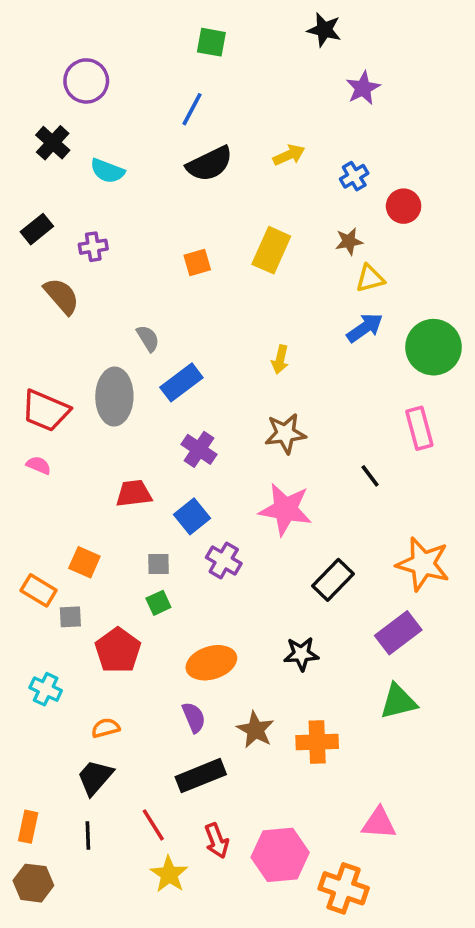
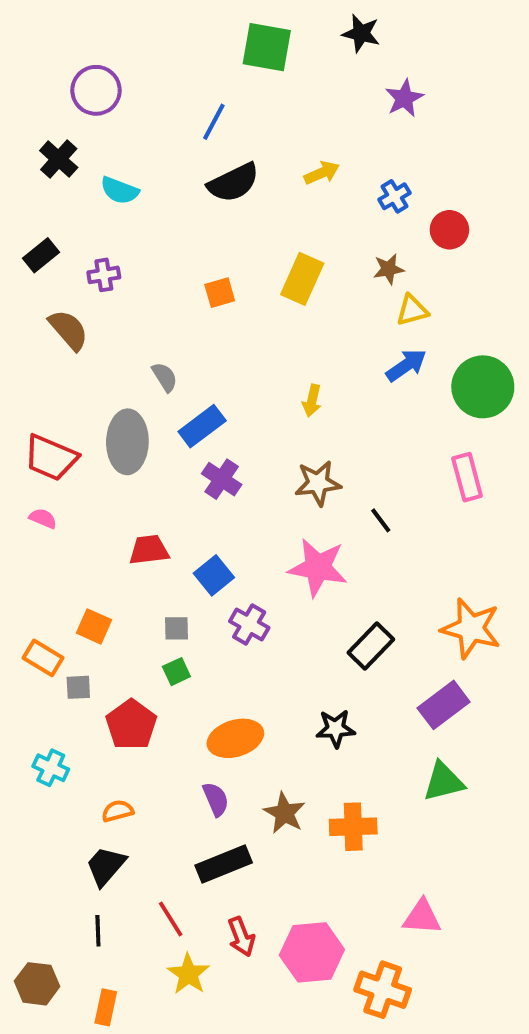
green square: (211, 42) -> (267, 47), moved, size x1.5
purple cross: (199, 449) -> (222, 479), moved
black line: (370, 476) -> (381, 520), moved
orange rectangle: (28, 827) -> (106, 1007), moved

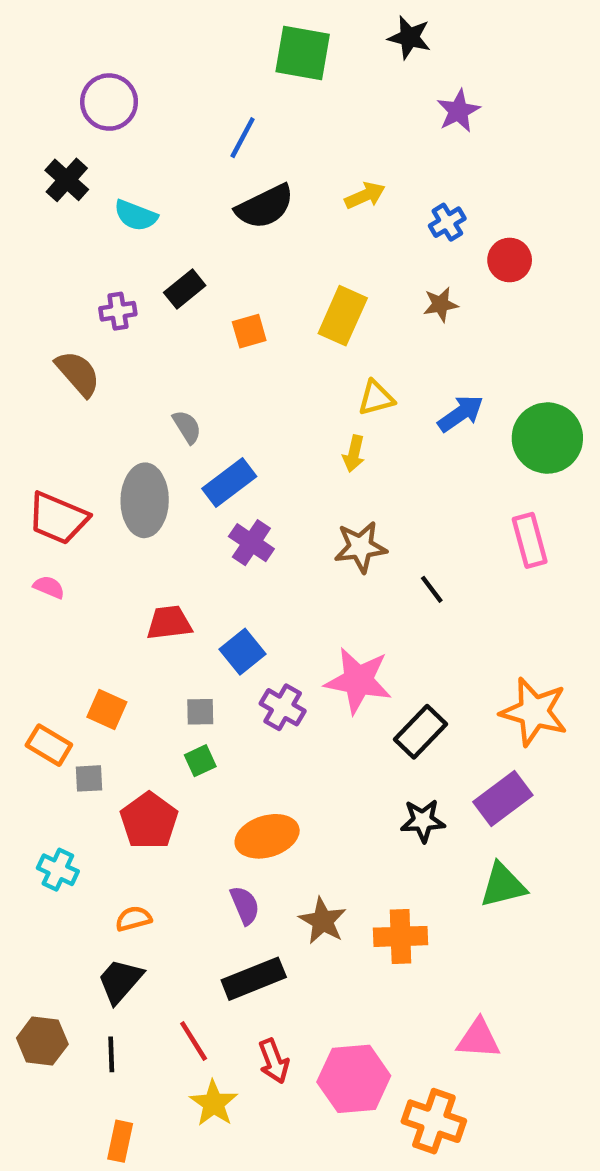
black rectangle: (41, 255) -> (185, 289), moved
yellow triangle: (412, 310) -> (376, 398), moved
pink star: (318, 568) -> (358, 681), moved
black star: (336, 729) -> (423, 821), moved
brown hexagon: (37, 984) -> (42, 1041), moved

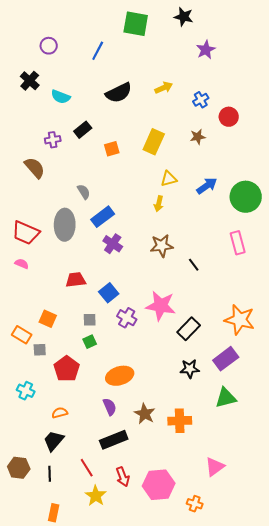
purple circle: (109, 102) -> (49, 46), size x0.7
blue line: (243, 138) -> (98, 51), moved
pink triangle: (478, 1039) -> (215, 467), turned -40
orange cross: (434, 1121) -> (195, 504), size x0.6

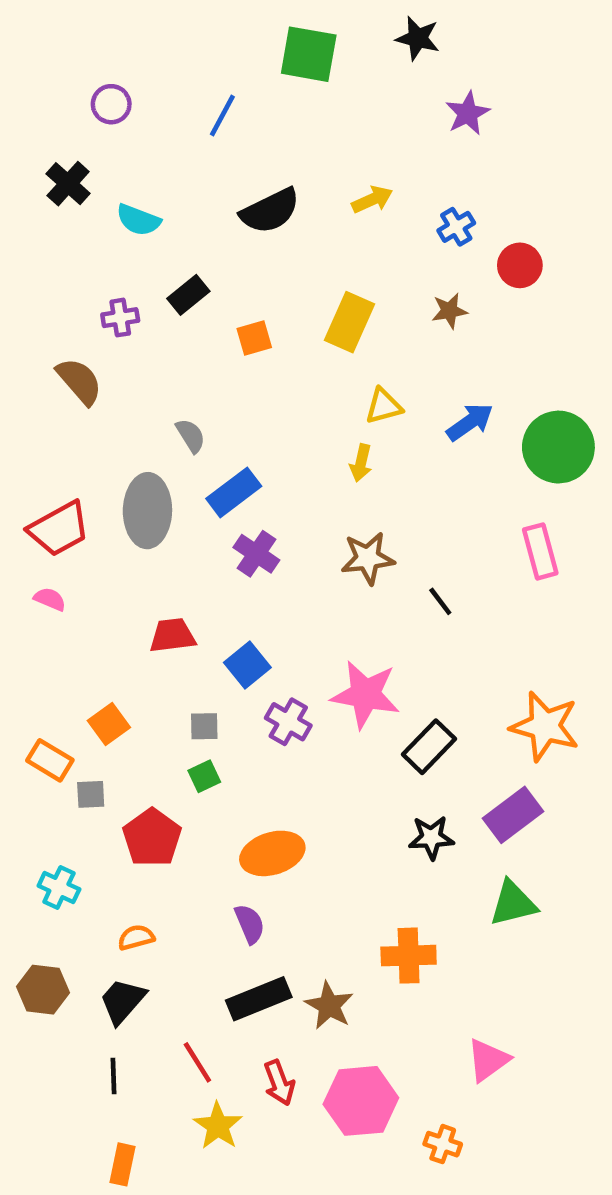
red trapezoid: (26, 233) -> (59, 529), turned -52
orange square: (48, 319) -> (109, 724), turned 30
brown star: (145, 414) -> (329, 1006), moved
brown hexagon: (19, 468) -> (43, 990), moved

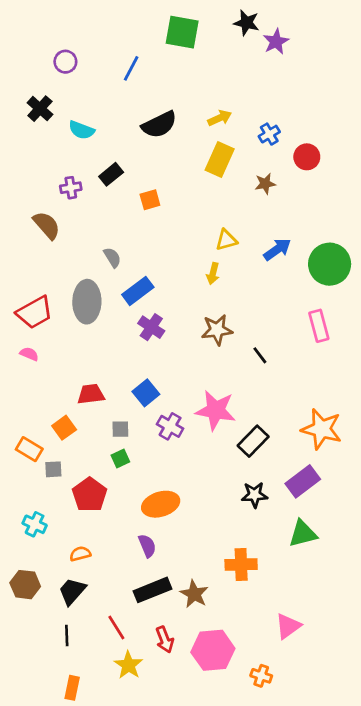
purple star: (468, 113) -> (276, 42), moved
yellow rectangle: (350, 322) -> (220, 160), moved
red trapezoid: (172, 635) -> (91, 394), moved

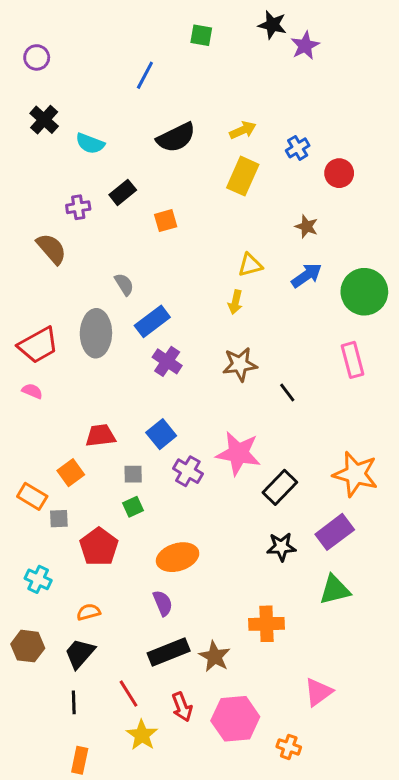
green square: (182, 32) -> (201, 35), size x0.6
purple circle: (65, 62) -> (37, 57), moved
brown star: (265, 184) -> (307, 226), moved, turned 30

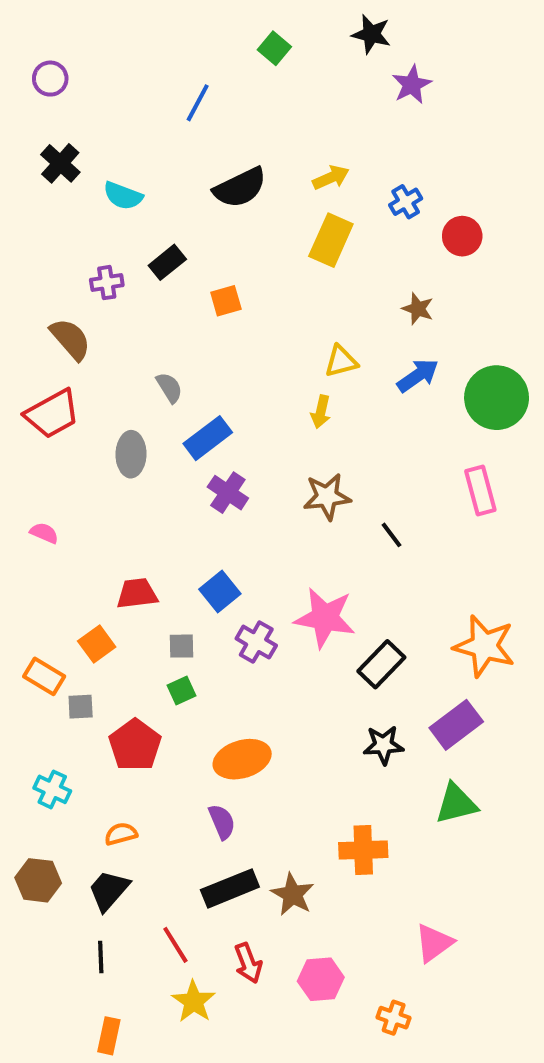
green square: (201, 35) -> (274, 48), turned 30
purple star: (305, 46) -> (412, 85), moved
gray ellipse: (96, 333) -> (131, 454), size x0.7
red trapezoid: (38, 345) -> (52, 414), moved
pink hexagon: (235, 719) -> (321, 979), size x0.7

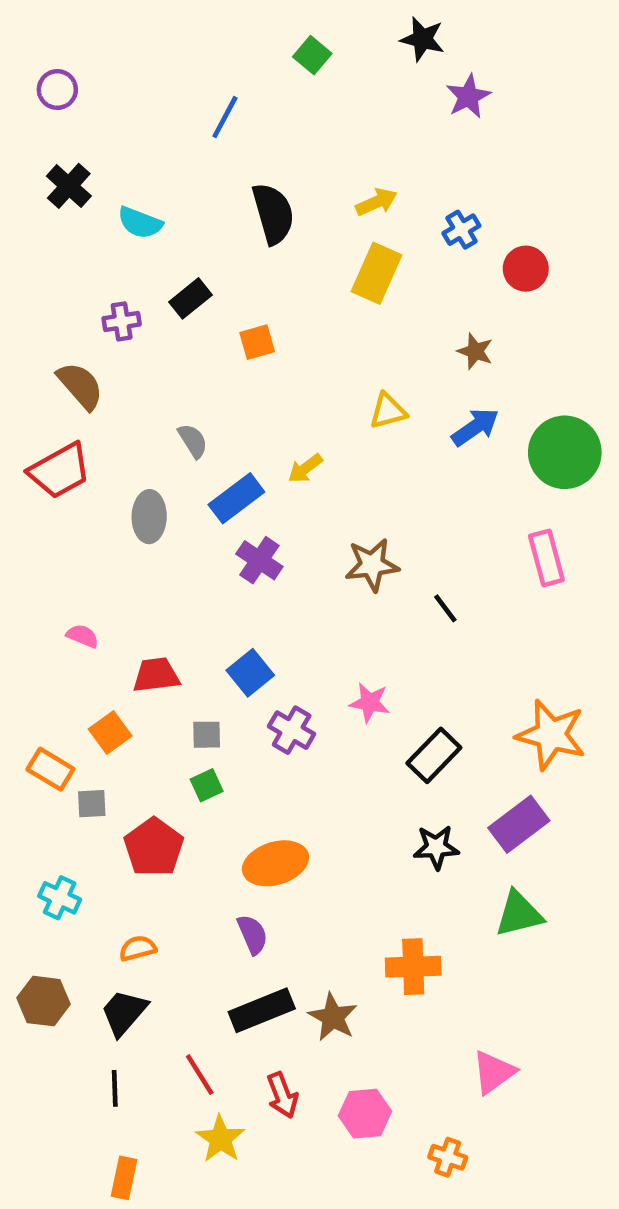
black semicircle: (240, 188) -> (273, 214), turned -80
yellow arrow: (321, 412) -> (305, 468), moved, turned 40
pink semicircle: (44, 533) -> (83, 636), moved
pink star: (325, 618) -> (370, 703), size x0.6

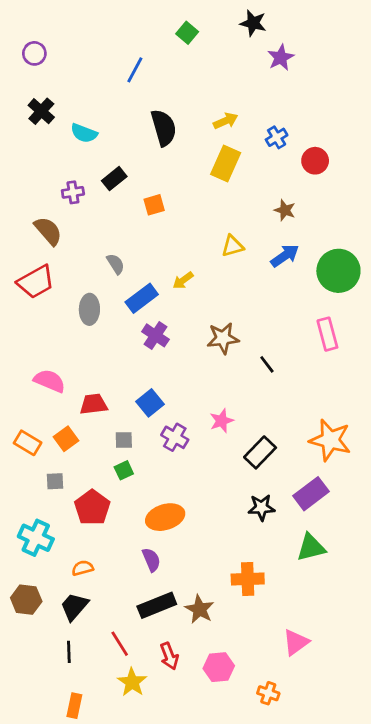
pink semicircle: (83, 636) -> (50, 381), size x1.6
pink star: (370, 703) -> (222, 421), turned -30
orange rectangle: (50, 769) -> (28, 443), moved
cyan cross: (60, 898) -> (36, 538), size x1.4

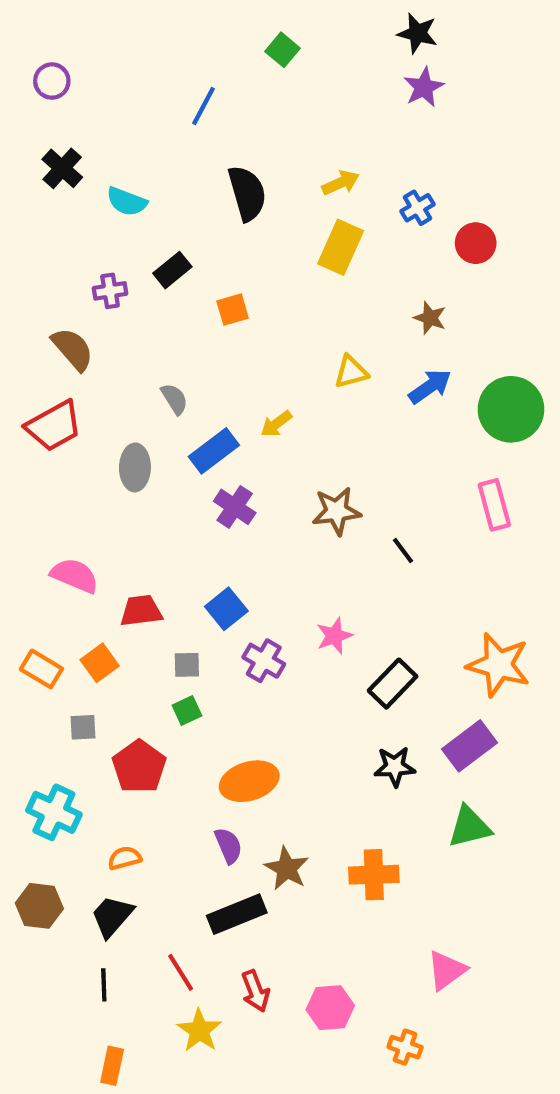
black star: (253, 23) -> (417, 33), moved
brown star: (200, 609) -> (287, 868), moved

